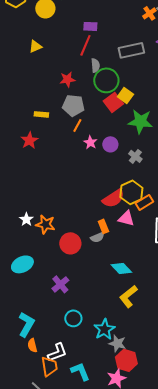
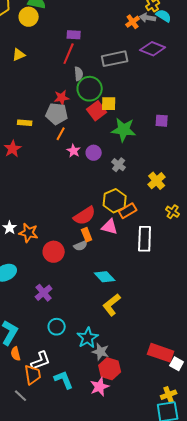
red star: (67, 79) -> (62, 98), moved
yellow square: (125, 95) -> (109, 104), turned -35
red semicircle: (113, 198) -> (85, 216), moved

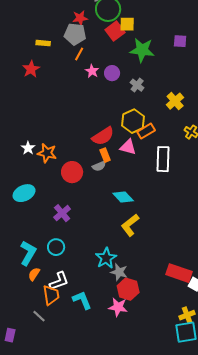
cyan circle: (57, 327) -> (56, 247), moved
orange semicircle: (16, 354) -> (34, 274), turned 48
pink star: (100, 387) -> (118, 307), turned 30

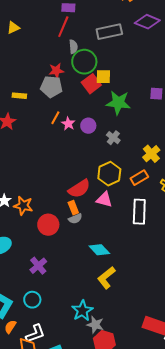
orange line: (79, 54) -> (55, 118), moved
orange rectangle: (146, 131) -> (139, 178), moved
orange rectangle: (105, 155) -> (73, 208), moved

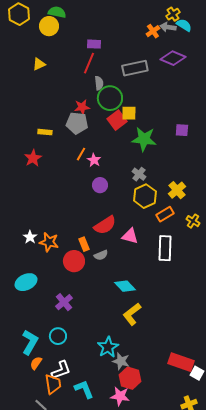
purple circle: (88, 126) -> (100, 185), moved
yellow hexagon: (109, 174) -> (145, 196), moved
orange rectangle: (73, 208) -> (84, 244), moved

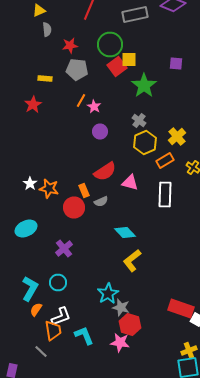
gray semicircle: (99, 83) -> (47, 30), moved
red star: (82, 107) -> (70, 46), moved
purple square: (182, 130) -> (176, 64), moved
green star: (144, 139) -> (144, 86), turned 30

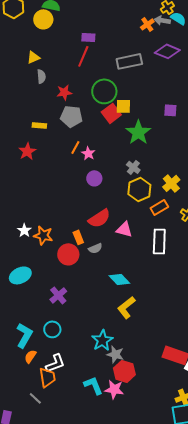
cyan L-shape: (84, 336) -> (93, 385), moved

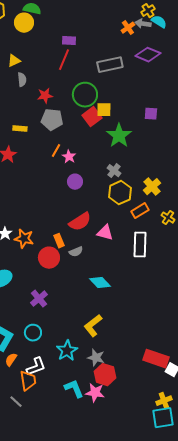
yellow L-shape: (126, 307) -> (93, 326), moved
cyan star: (102, 340) -> (67, 351), moved

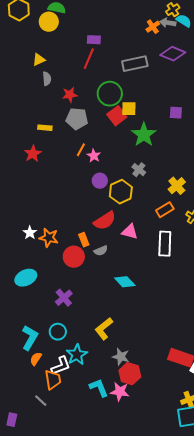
yellow hexagon: (120, 193) -> (121, 192), moved
yellow L-shape: (93, 326) -> (104, 329), moved
cyan star: (67, 351) -> (77, 355), moved

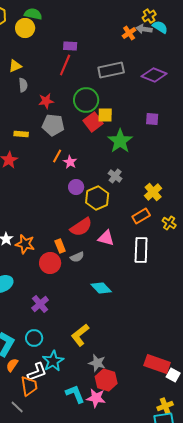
purple diamond: (173, 54) -> (154, 75), moved

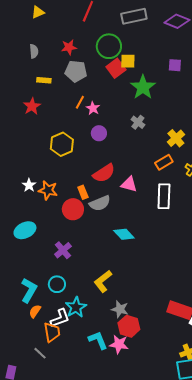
gray semicircle: (23, 85) -> (34, 51), moved
yellow hexagon: (97, 198) -> (62, 144), moved
gray semicircle: (77, 257) -> (100, 203), size x1.5

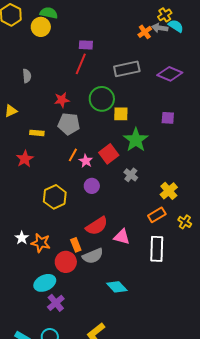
yellow triangle: (38, 12) -> (11, 111), moved
gray semicircle: (34, 51) -> (27, 76), moved
red square: (116, 68) -> (109, 154), moved
cyan ellipse: (25, 230) -> (45, 283), moved

